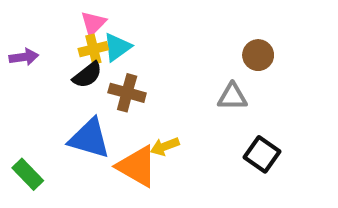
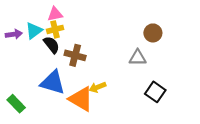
pink triangle: (93, 23) -> (55, 14), turned 35
cyan triangle: (117, 47) -> (34, 31), moved
black semicircle: (87, 75) -> (52, 45), turned -90

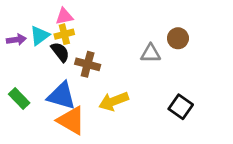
gray triangle: (138, 58) -> (151, 53), moved
yellow arrow: (98, 87) -> (114, 101), size x1.5
orange triangle: (81, 99) -> (71, 120), moved
green rectangle: (16, 104) -> (19, 99), moved

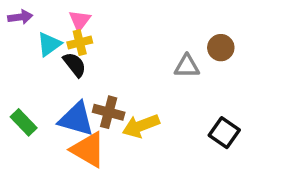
pink triangle: (64, 16) -> (80, 20), turned -42
purple arrow: (16, 40) -> (20, 17), moved
brown cross: (88, 64) -> (109, 112), moved

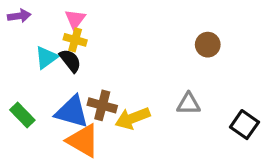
yellow cross: (80, 43) -> (75, 40), turned 30
cyan triangle: (49, 44) -> (46, 57), moved
gray triangle: (187, 66) -> (189, 104), moved
black square: (224, 133) -> (244, 125), moved

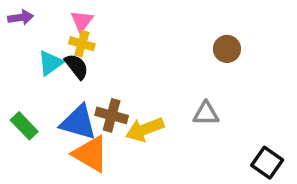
black square: (244, 125) -> (267, 163), moved

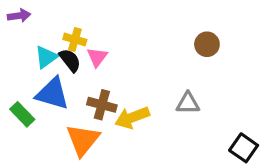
pink triangle: (82, 21) -> (97, 57), moved
blue triangle: (78, 122) -> (52, 94), moved
orange triangle: (91, 154) -> (83, 140), turned 39

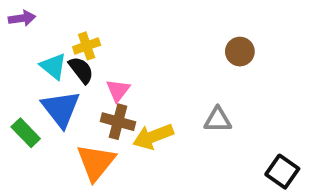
yellow cross: (75, 39) -> (87, 46), turned -35
cyan triangle: (46, 57) -> (53, 66), turned -45
pink triangle: (97, 57) -> (118, 90), moved
blue triangle: (52, 94) -> (61, 109), turned 36

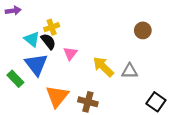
brown cross: (118, 122) -> (88, 102), moved
yellow arrow: (153, 136) -> (103, 67), moved, turned 65
black square: (282, 172) -> (156, 102), moved

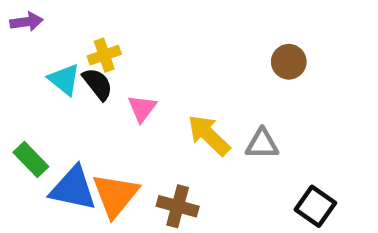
blue triangle: (36, 64) -> (73, 188), moved, turned -40

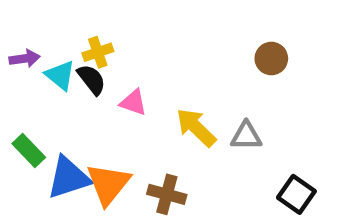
purple arrow: (26, 22) -> (25, 59), moved
pink triangle: (142, 108) -> (133, 102), turned -48
blue triangle: (73, 188) -> (69, 178), turned -30

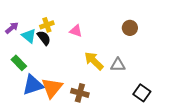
purple arrow: (25, 59) -> (12, 28), turned -32
pink triangle: (133, 102) -> (76, 31), moved
green rectangle: (29, 150) -> (19, 63), moved

